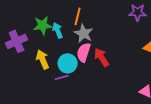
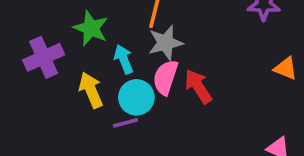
green star: (43, 25) -> (91, 28), turned 30
cyan arrow: (58, 30) -> (124, 59), moved
gray star: (84, 33) -> (166, 43), turned 30

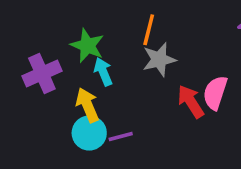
cyan arrow: (124, 59) -> (103, 72), moved
pink semicircle: (166, 77) -> (215, 93), moved
cyan circle: (136, 97) -> (89, 133), moved

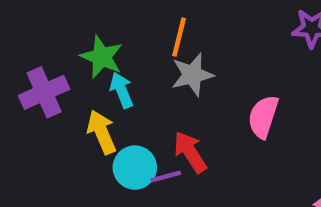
red arrow: (191, 102) -> (190, 152), moved
cyan circle: (89, 133) -> (135, 168), moved
purple line: (121, 137) -> (166, 176), moved

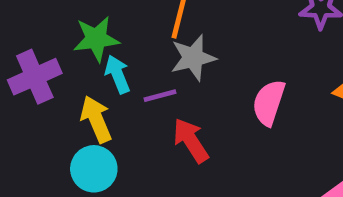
green star: (102, 57) -> (96, 39), turned -30
cyan circle: (135, 168) -> (94, 169), moved
purple line: (166, 176) -> (160, 96), moved

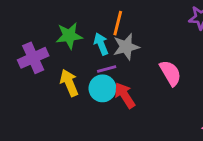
cyan arrow: (117, 74) -> (101, 44), moved
pink semicircle: (269, 103) -> (170, 73), turned 132
cyan circle: (94, 169) -> (102, 88), moved

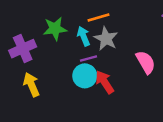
orange line: (118, 23) -> (98, 17), turned 60
gray star: (126, 47) -> (106, 39), turned -30
yellow arrow: (69, 83) -> (31, 85), moved

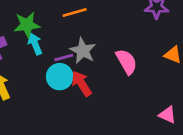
cyan arrow: (84, 36) -> (35, 44), moved
gray star: (106, 39) -> (83, 51), moved

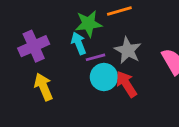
green star: (27, 25) -> (88, 24), moved
purple line: (64, 58) -> (95, 57), moved

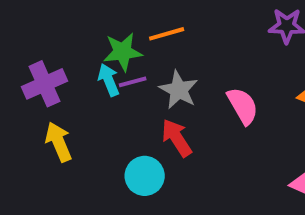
purple line: (95, 57) -> (133, 82), moved
cyan circle: (104, 77) -> (145, 176), moved

